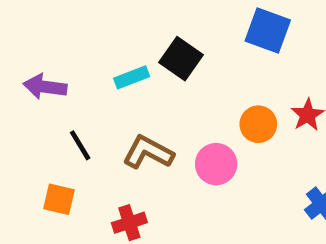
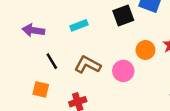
black square: (181, 59) -> (123, 16), moved, turned 35

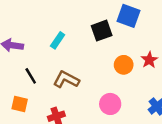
cyan rectangle: (79, 25) -> (58, 40), turned -35
pink circle: (123, 71) -> (110, 104), moved

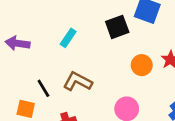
black line: (31, 76) -> (43, 88), moved

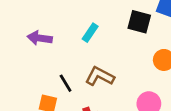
black square: (117, 27) -> (139, 22), turned 35

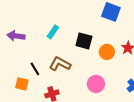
black square: (139, 22) -> (84, 41), moved

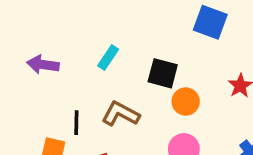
orange circle: (107, 52) -> (186, 101), moved
black line: (35, 69) -> (76, 123), turned 32

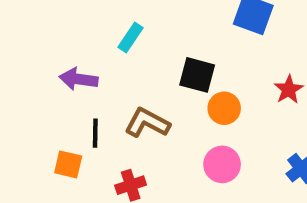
cyan rectangle: (108, 57) -> (131, 38), moved
purple arrow: (43, 64) -> (79, 79), moved

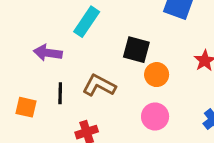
cyan rectangle: (131, 38) -> (87, 22), size x1.4
orange square: (68, 164) -> (26, 107), moved

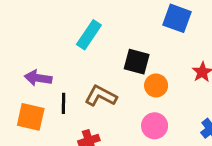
purple arrow: (48, 53) -> (38, 78), moved
orange square: (26, 107) -> (31, 117), size x1.4

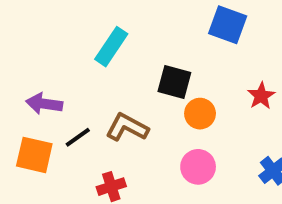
black line: (64, 103) -> (78, 137), turned 54

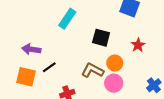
red star: (261, 96) -> (138, 45), moved
orange circle: (200, 114) -> (115, 63), moved
brown L-shape: (127, 127) -> (93, 70), moved

